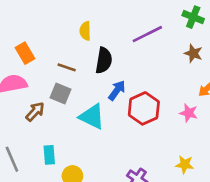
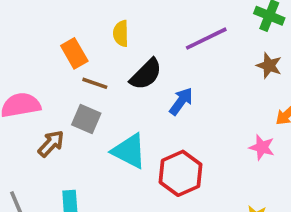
orange rectangle: (25, 53) -> (74, 53), moved
black semicircle: (104, 60) -> (146, 74), turned 35
blue arrow: (117, 90) -> (181, 101), moved
red hexagon: (144, 108) -> (181, 173), moved

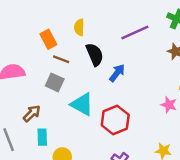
black semicircle: (146, 74) -> (95, 54), turned -70
brown arrow: (51, 144) -> (32, 113), moved

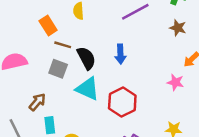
black semicircle: (95, 54) -> (86, 58), moved
blue arrow: (117, 73) -> (120, 54), turned 144

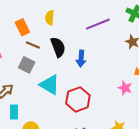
black semicircle: (86, 58) -> (58, 47), moved

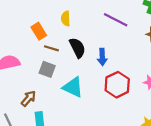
purple line: (98, 24) -> (116, 20), turned 55
red hexagon: (78, 99) -> (117, 85), moved

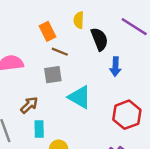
black semicircle: (77, 48) -> (99, 39), moved
gray square: (47, 69) -> (53, 75), turned -35
red hexagon: (117, 85) -> (127, 115), moved

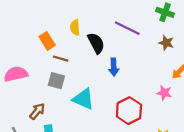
gray square: (53, 75) -> (56, 81), turned 30

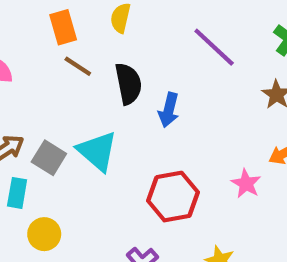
black semicircle: (96, 43) -> (128, 84), moved
gray square: (56, 81) -> (49, 158), moved

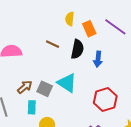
orange rectangle: (63, 27) -> (89, 29), moved
black semicircle: (128, 84) -> (77, 49), turned 30

